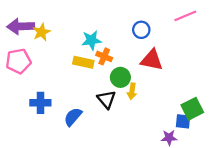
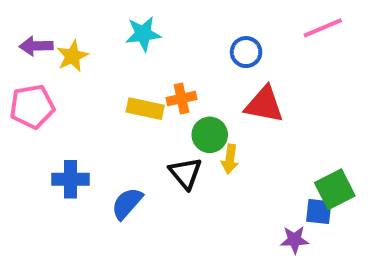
purple arrow: (21, 26) -> (36, 46), size x0.7
cyan star: (91, 40) -> (143, 34), moved
orange cross: (104, 56) -> (181, 98), turned -35

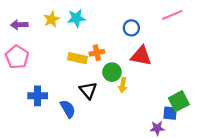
yellow star: (72, 56) -> (52, 19), moved
pink pentagon: (32, 107) -> (17, 57), turned -30
black triangle: (186, 173) -> (88, 90), moved
blue semicircle: (127, 203) -> (68, 109), turned 108

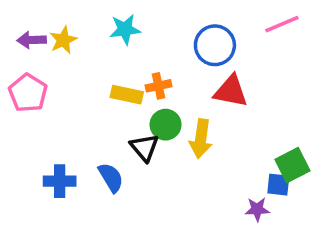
yellow star: (52, 19) -> (63, 40), moved
blue circle: (131, 28) -> (215, 45), size x1.5
green circle: (112, 72) -> (166, 125), moved
yellow arrow: (123, 85) -> (201, 139), size x1.5
blue cross: (38, 96) -> (60, 181), moved

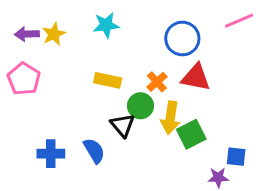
orange cross: (158, 86) -> (157, 82), moved, turned -30
green square: (292, 165) -> (191, 134), moved

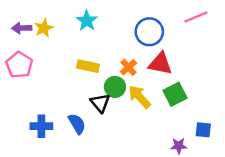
cyan star: (106, 25) -> (87, 21), turned -30
yellow arrow: (170, 118) -> (139, 97), turned 130
green square: (191, 134) -> (175, 94), moved
blue square: (236, 157) -> (203, 130), moved

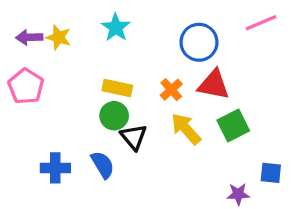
yellow star: (44, 28) -> (59, 37), turned -30
green circle: (115, 87) -> (114, 116), moved

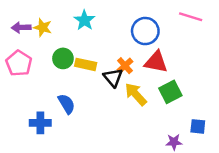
pink line: (261, 23) -> (191, 17), turned 40
green circle: (114, 116) -> (63, 58), moved
black triangle: (134, 137) -> (113, 78), moved
blue semicircle: (103, 165) -> (67, 104), moved

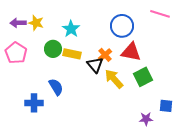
cyan star: (84, 20) -> (71, 29), moved

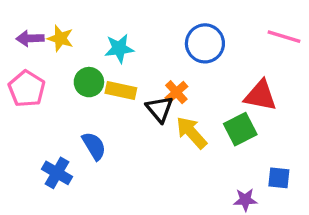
pink line: (160, 14) -> (284, 37), moved
cyan star: (71, 29) -> (119, 48), turned 30
red triangle: (131, 52) -> (260, 96), moved
blue cross: (34, 103) -> (57, 173), turned 30

